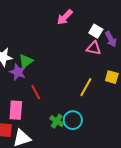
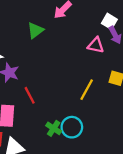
white square: (96, 31) -> (109, 21), moved
green triangle: (26, 61) -> (35, 30), moved

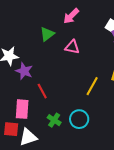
pink triangle: (96, 45) -> (72, 47), moved
green cross: (54, 128) -> (54, 120), moved

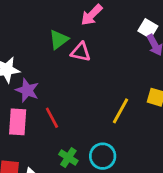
pink triangle: (72, 47) -> (81, 52), moved
pink rectangle: (22, 109) -> (18, 122), moved

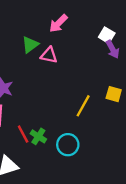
red line: (52, 118) -> (23, 134), moved
green cross: (68, 158) -> (38, 136), moved

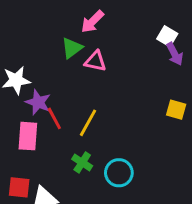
pink arrow: (58, 23) -> (92, 22), moved
yellow line: (83, 106) -> (88, 123), moved
red line: (23, 134) -> (54, 118), moved

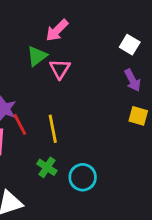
purple arrow: (175, 54) -> (133, 80), moved
pink triangle: (95, 61) -> (60, 69), turned 50
yellow line: (88, 123) -> (53, 129), turned -40

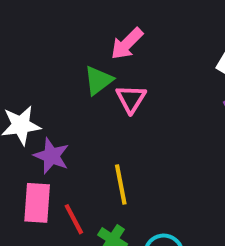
red line: (20, 124) -> (74, 219), moved

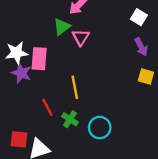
purple star: (51, 156) -> (21, 73), moved
pink rectangle: (37, 203) -> (39, 59), moved

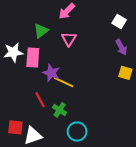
green triangle: (62, 27) -> (41, 31), moved
purple star: (21, 73) -> (51, 73), moved
yellow line: (75, 87) -> (64, 82), turned -54
cyan circle: (100, 128) -> (77, 132), moved

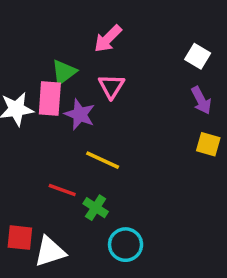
pink rectangle: (33, 57) -> (50, 99), moved
purple star: (51, 73) -> (80, 114), moved
red line: (40, 100) -> (62, 190), turned -42

